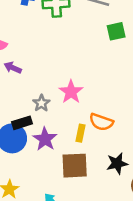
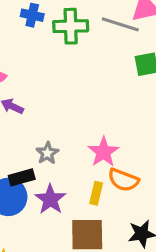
pink star: (71, 92) -> (104, 152), moved

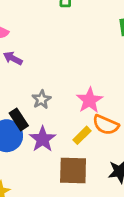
black rectangle: (22, 177) -> (19, 119), turned 70
yellow rectangle: (96, 193) -> (82, 135), turned 30

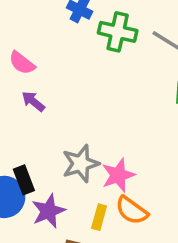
gray star: (41, 99) -> (81, 164), moved, size x1.5
yellow rectangle: (82, 135) -> (99, 217), turned -42

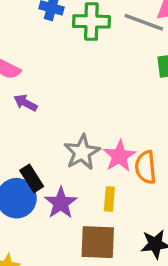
orange semicircle: (132, 210) -> (146, 167), moved, turned 60

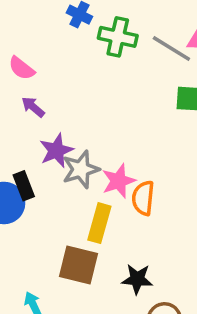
yellow rectangle: (109, 199) -> (99, 223), size x1.5
purple star: (61, 203) -> (56, 151), moved

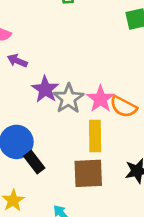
black rectangle: (24, 186) -> (34, 162), moved
orange semicircle: (143, 198) -> (123, 107), turned -52

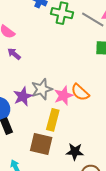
purple star: (45, 89) -> (23, 96), moved
orange semicircle: (123, 107) -> (80, 92), moved

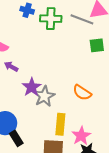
purple star: (23, 96) -> (32, 87), moved
pink star: (63, 96) -> (81, 136), moved

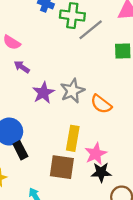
gray line: (82, 19) -> (91, 30), moved, turned -65
gray star: (44, 96) -> (72, 91), moved

